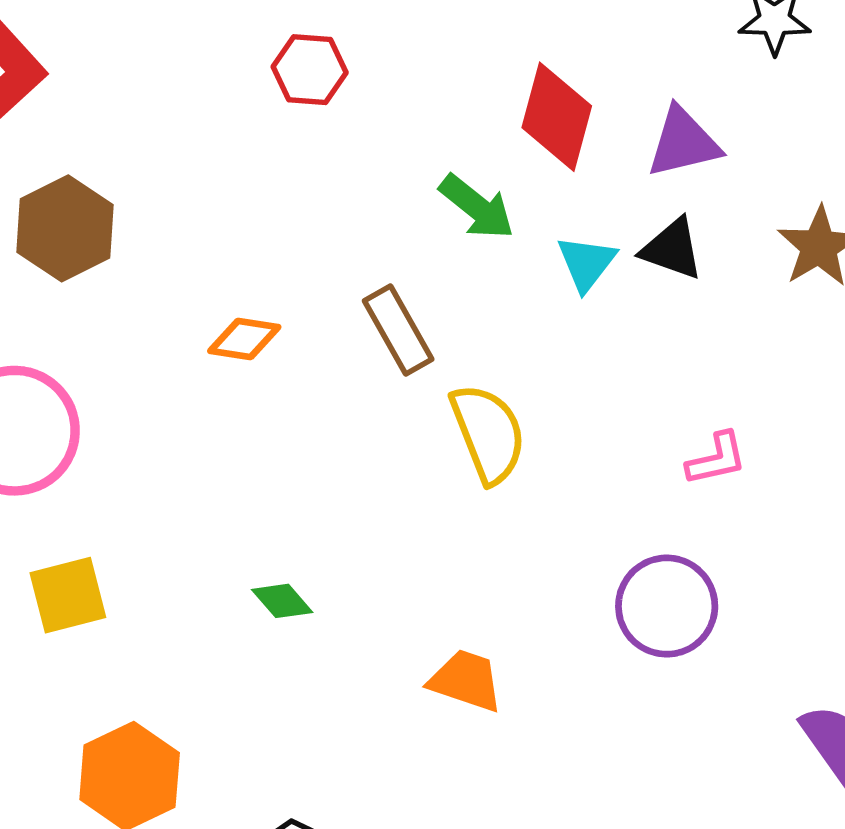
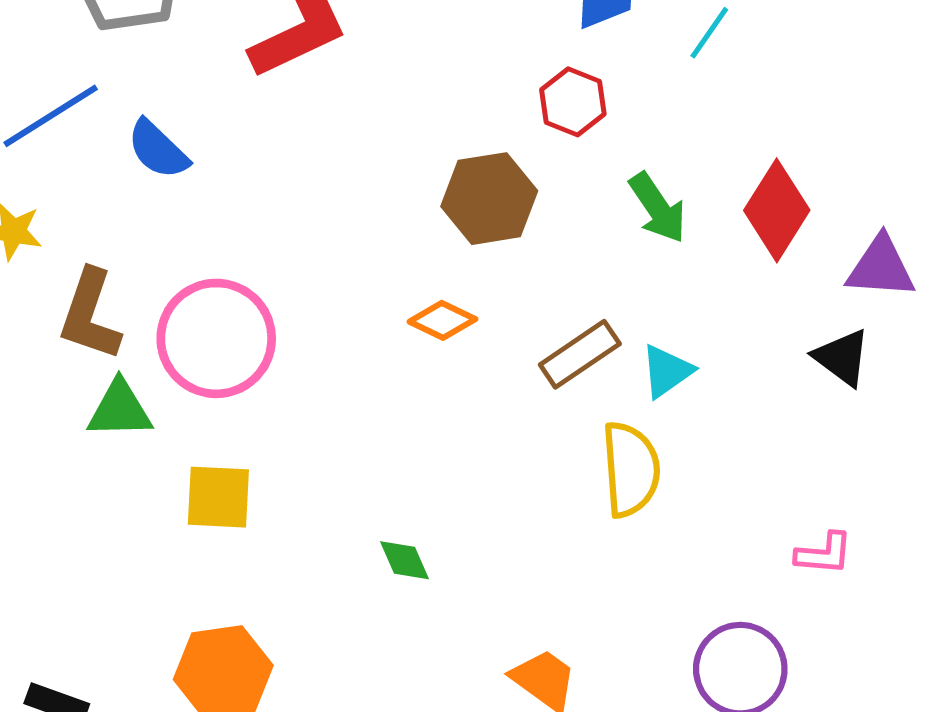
green arrow: (477, 207) -> (658, 208), moved
brown hexagon: (65, 228) -> (489, 199), moved
cyan triangle: (586, 263) -> (667, 371), moved
brown rectangle: (398, 330) -> (580, 354), turned 68

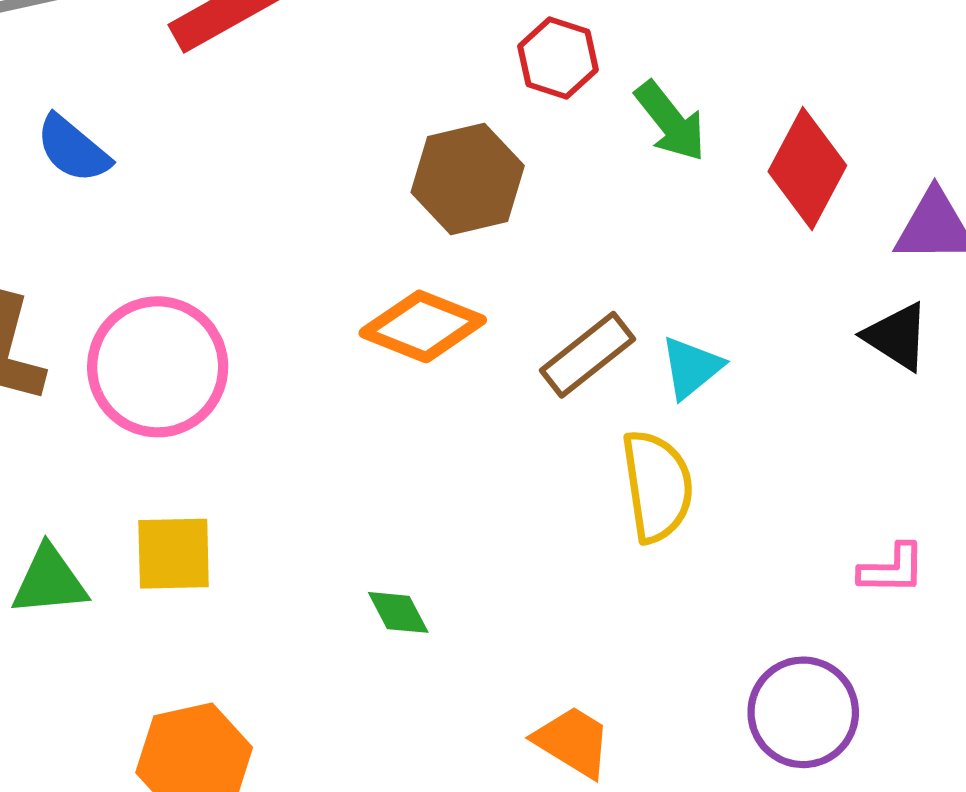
green arrow: (658, 208) -> (670, 121), moved
orange diamond: (442, 320) -> (423, 326), size x1.5
green triangle: (120, 409) -> (49, 581), moved

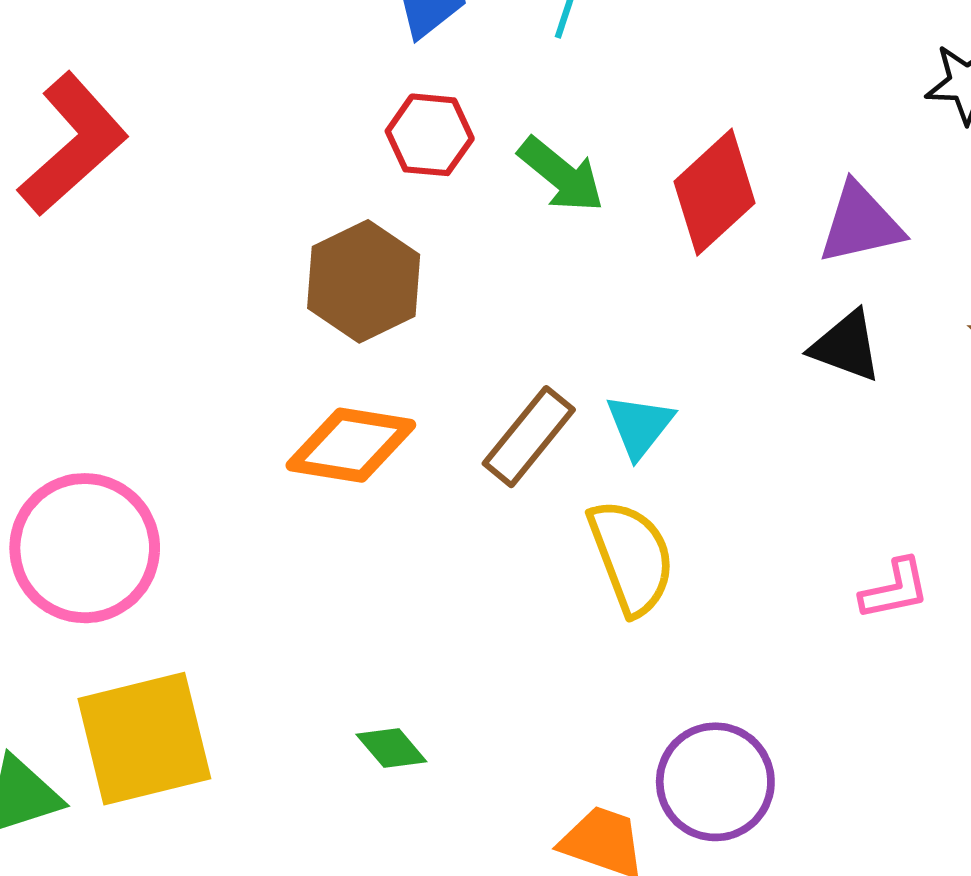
red diamond: (807, 169) -> (714, 192), turned 32
yellow square: (174, 554) -> (144, 739), size x1.5
purple circle: (803, 712) -> (715, 782), moved

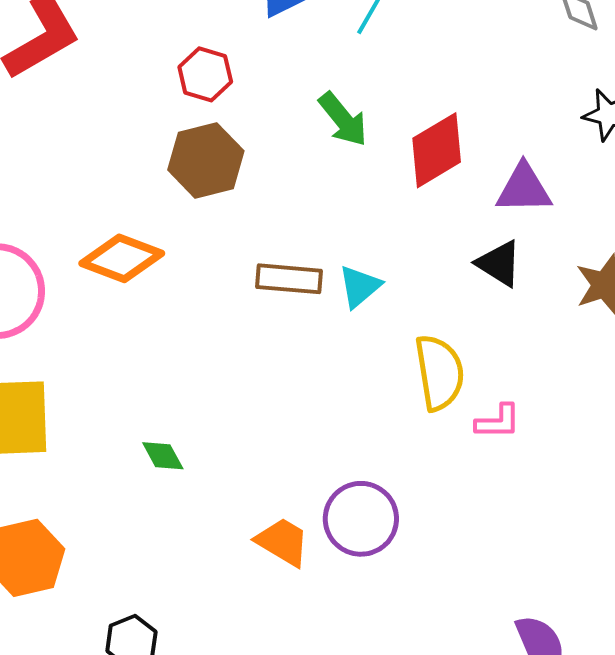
red hexagon: (430, 135) -> (205, 74), moved
brown rectangle: (529, 437) -> (289, 279), turned 44
orange diamond: (351, 445) -> (122, 258), moved
yellow semicircle: (631, 557) -> (439, 373), moved

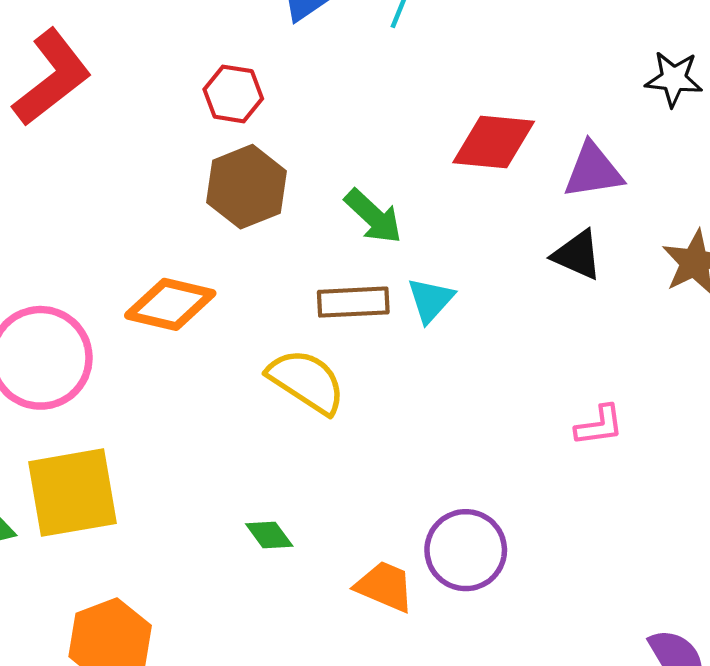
green arrow: (343, 119) -> (373, 216), moved
red diamond: (437, 150) -> (494, 142), turned 44
yellow semicircle: (439, 373) -> (306, 381), moved, turned -40
green diamond: (163, 456) -> (269, 535), moved

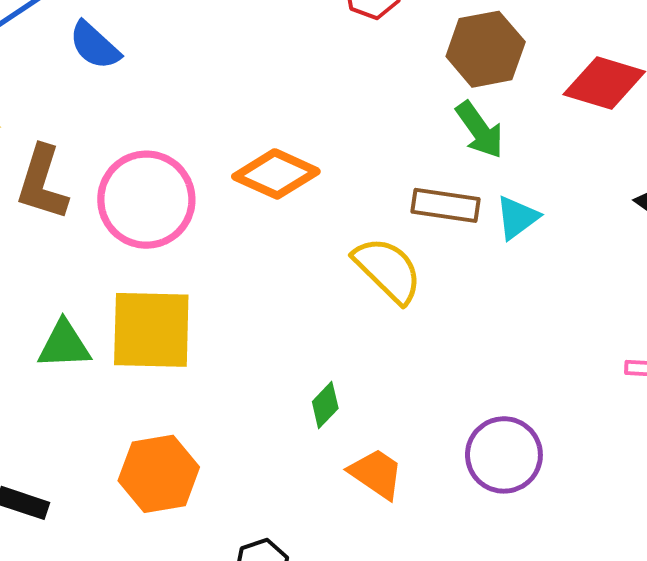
brown hexagon: (246, 187) -> (486, 49), moved
green diamond: (269, 535) -> (325, 405), turned 69
orange trapezoid: (385, 586) -> (376, 474), moved

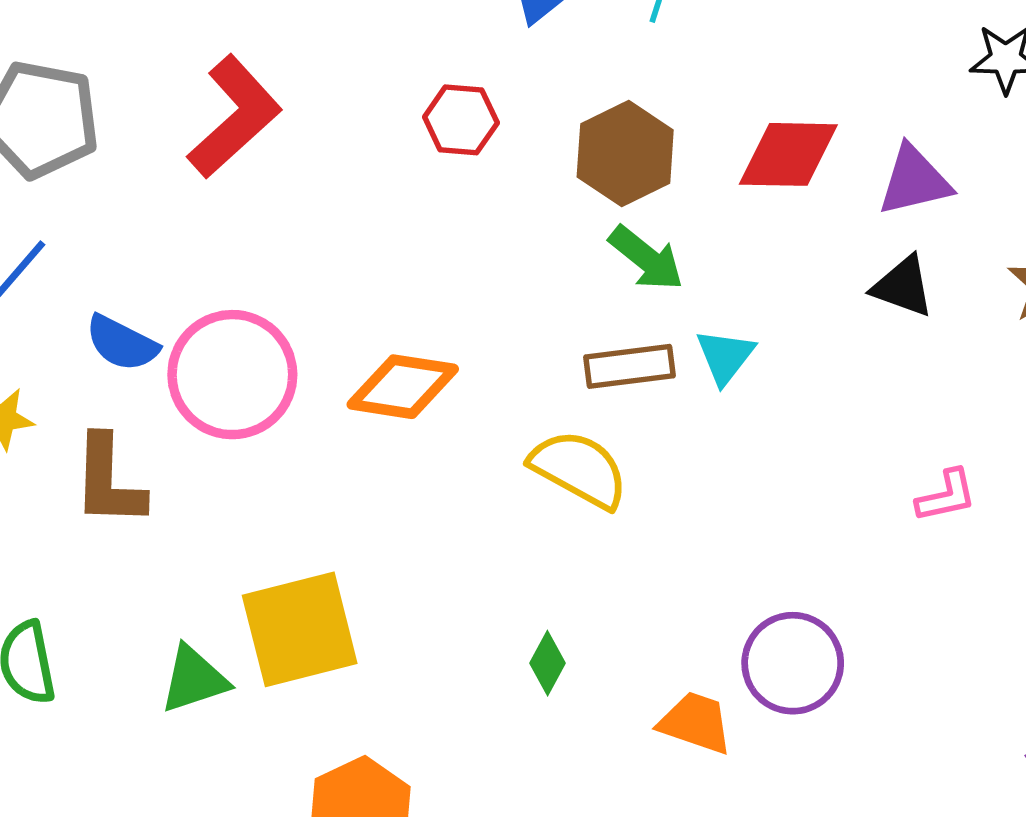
blue semicircle: (95, 45) -> (122, 343), moved
pink circle: (146, 200) -> (232, 375), moved
orange trapezoid: (376, 474) -> (696, 723), moved

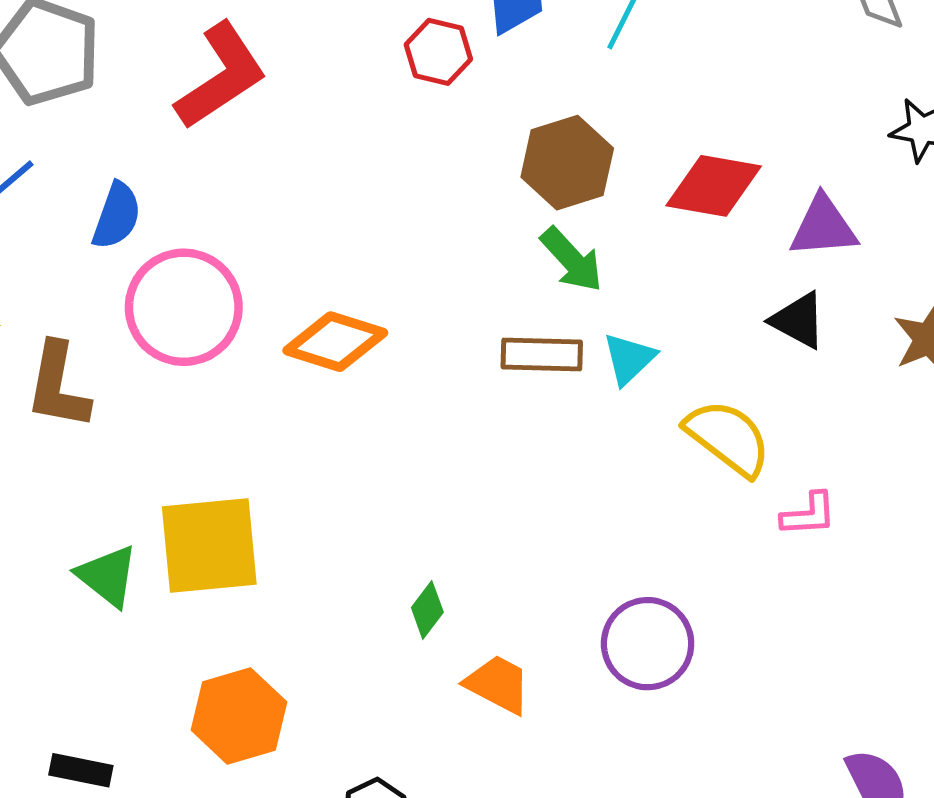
red hexagon: (461, 120) -> (438, 52), moved
blue semicircle: (122, 343) -> (117, 216), moved, turned -106
yellow semicircle: (579, 469) -> (728, 438), moved
green triangle: (194, 679) -> (107, 576), turned 48
orange trapezoid: (696, 723) -> (498, 684), moved

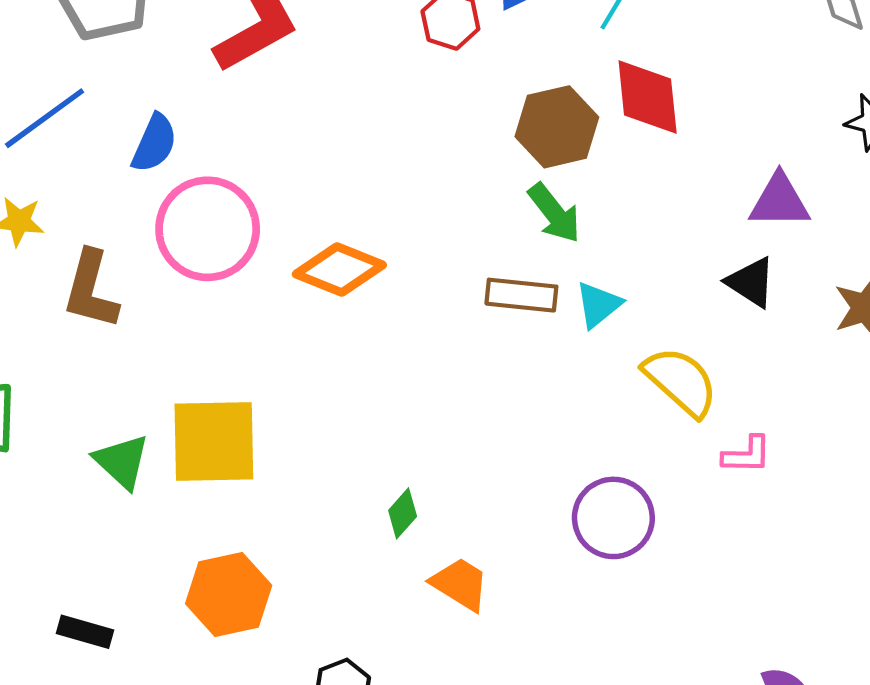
red diamond: (714, 186) -> (648, 97), moved, turned 70
purple circle: (648, 644) -> (613, 518), moved

